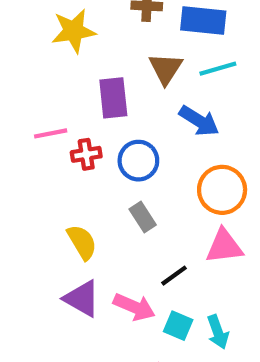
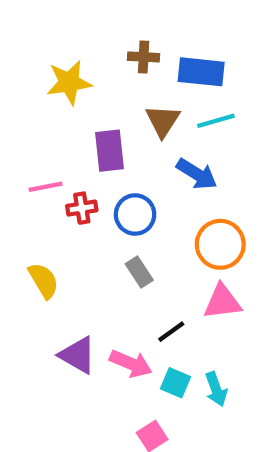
yellow semicircle: (82, 242) -> (43, 281), moved

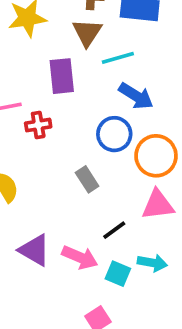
brown triangle: (163, 121) -> (87, 33), moved
cyan line: (216, 121) -> (118, 58), moved
blue circle: (135, 215) -> (114, 134), moved
cyan arrow: (216, 389) -> (152, 263), moved, turned -60

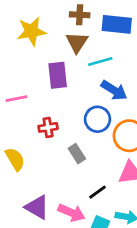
red cross: (38, 125) -> (48, 127), moved

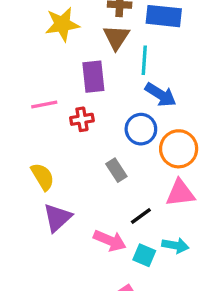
cyan line: (100, 62) -> (144, 60), turned -70
red cross: (48, 127) -> (82, 119), moved
purple triangle: (37, 207) -> (57, 218), moved, turned 48

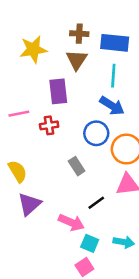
cyan line: (144, 60) -> (113, 76), moved
cyan arrow: (175, 245) -> (124, 242), moved
cyan square: (144, 255) -> (90, 243), moved

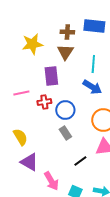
blue rectangle: (115, 43) -> (94, 26), moved
blue circle: (96, 133) -> (65, 110), moved
purple triangle: (29, 204) -> (29, 162), turned -48
pink arrow: (71, 222) -> (51, 181), moved, turned 36

